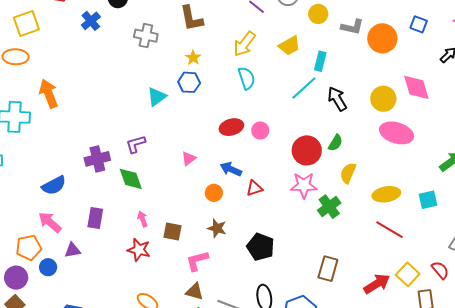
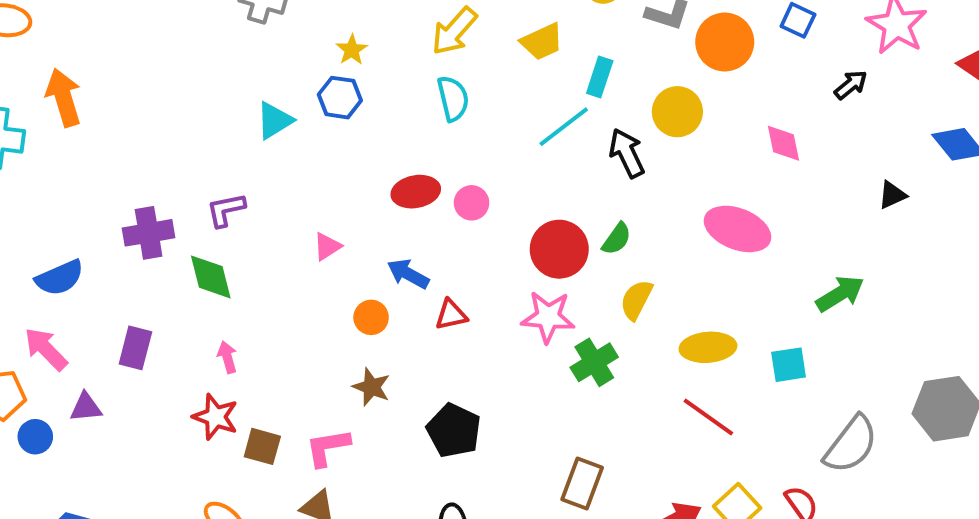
pink diamond: (416, 87) -> (784, 143), size x0.7
yellow circle: (383, 99) -> (677, 112), moved
brown square: (172, 232) -> (262, 446), moved

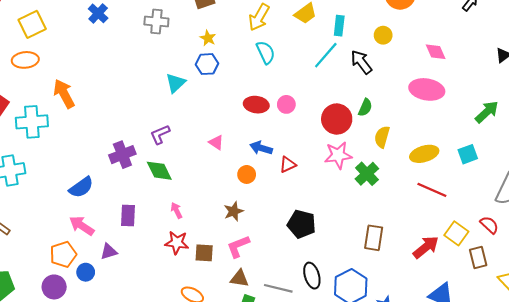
yellow circle: (677, 112) -> (383, 35), size x0.7
pink diamond: (784, 143) -> (436, 52), moved
red ellipse: (416, 192) -> (256, 105), turned 30
pink triangle: (327, 247) -> (216, 142), turned -42
brown star: (371, 387) -> (234, 211), moved, turned -30

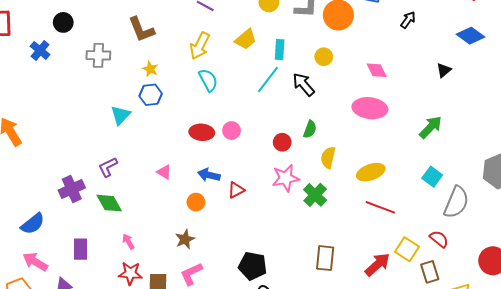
red circle: (337, 119) -> (282, 142), size x0.6
cyan square: (468, 154) -> (432, 177), moved, turned -30
black pentagon: (302, 224) -> (253, 266), moved

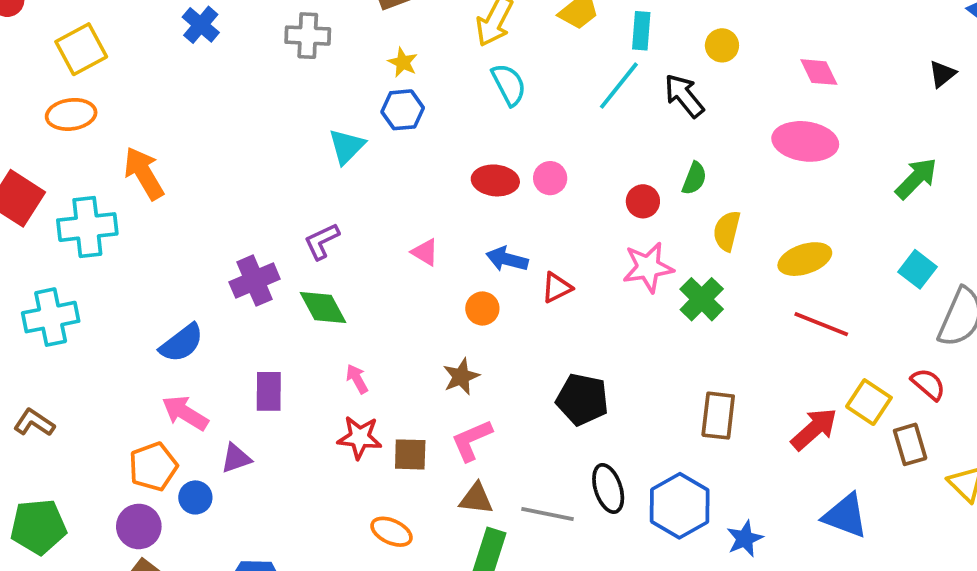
black pentagon: (253, 266) -> (582, 399), moved

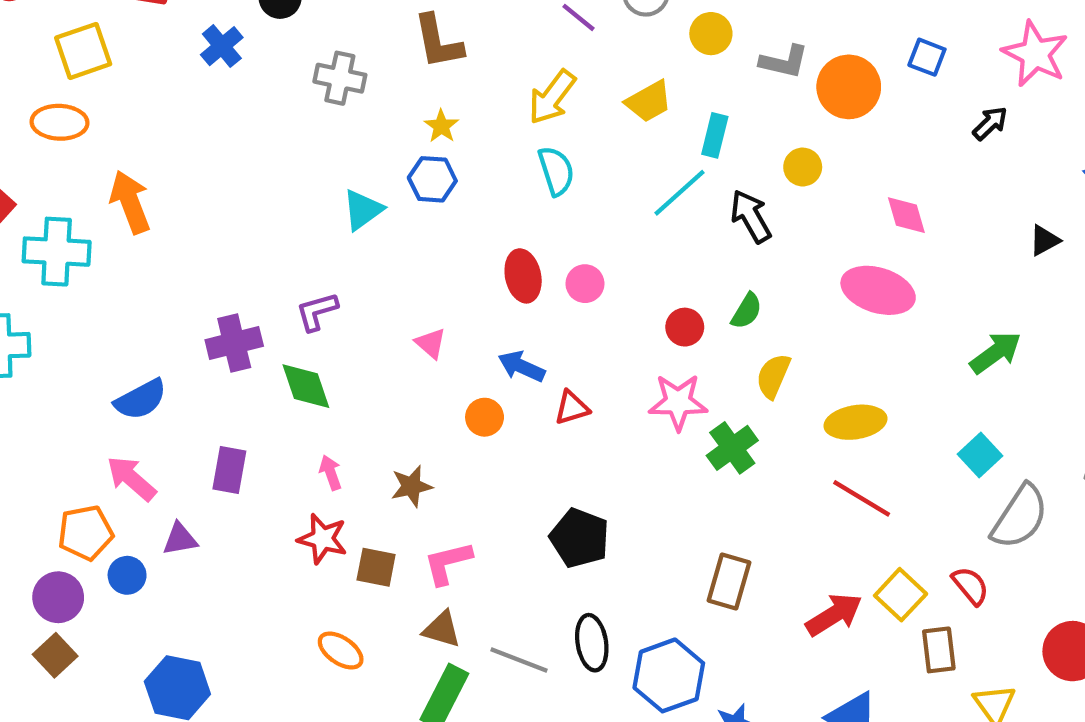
red ellipse: (495, 180) -> (523, 276), turned 63
brown star: (461, 377) -> (411, 486), moved

